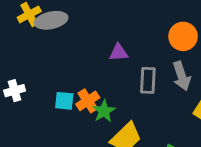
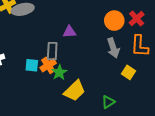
gray rectangle: (148, 80) -> (52, 51), moved

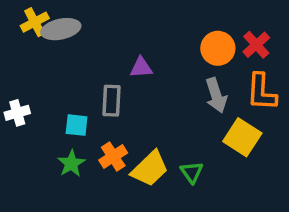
orange cross: (48, 65) -> (113, 156), moved
green star: (59, 72) -> (71, 163), moved
yellow square: (129, 72) -> (242, 137), size x1.5
green triangle: (108, 102) -> (192, 172), moved, turned -32

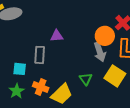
orange circle: (218, 48) -> (105, 36), moved
orange cross: (113, 156) -> (41, 87), turned -35
green triangle: (192, 172) -> (86, 79), moved

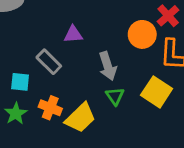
gray arrow: (100, 52) -> (108, 66), moved
gray rectangle: (40, 55) -> (49, 62), turned -48

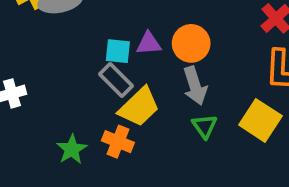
orange circle: (142, 34) -> (191, 43), moved
cyan square: (20, 82) -> (118, 51), moved
yellow trapezoid: (80, 118) -> (139, 107), moved

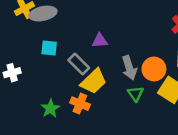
orange circle: (191, 43) -> (154, 69), moved
cyan square: (118, 51) -> (49, 48), moved

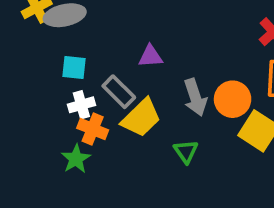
white cross: (12, 73) -> (81, 105), moved
green triangle: (135, 94) -> (186, 151), moved
orange cross: (80, 104) -> (93, 129), moved

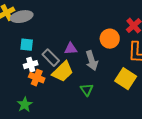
purple triangle: (150, 56) -> (71, 49), moved
orange circle: (233, 99) -> (110, 39), moved
green star: (76, 159) -> (25, 105), moved

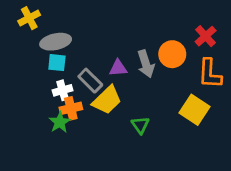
gray ellipse: (22, 17) -> (56, 42), moved
gray arrow: (92, 61) -> (146, 64), moved
orange cross: (37, 78) -> (71, 108), turned -35
green star: (25, 105) -> (60, 122), moved

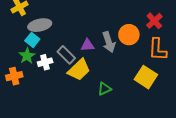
cyan square: (57, 63) -> (32, 40), moved, turned 32
orange cross: (71, 108) -> (14, 76), moved
green star: (60, 122) -> (27, 56), moved
green triangle: (140, 125) -> (104, 89), turned 40

